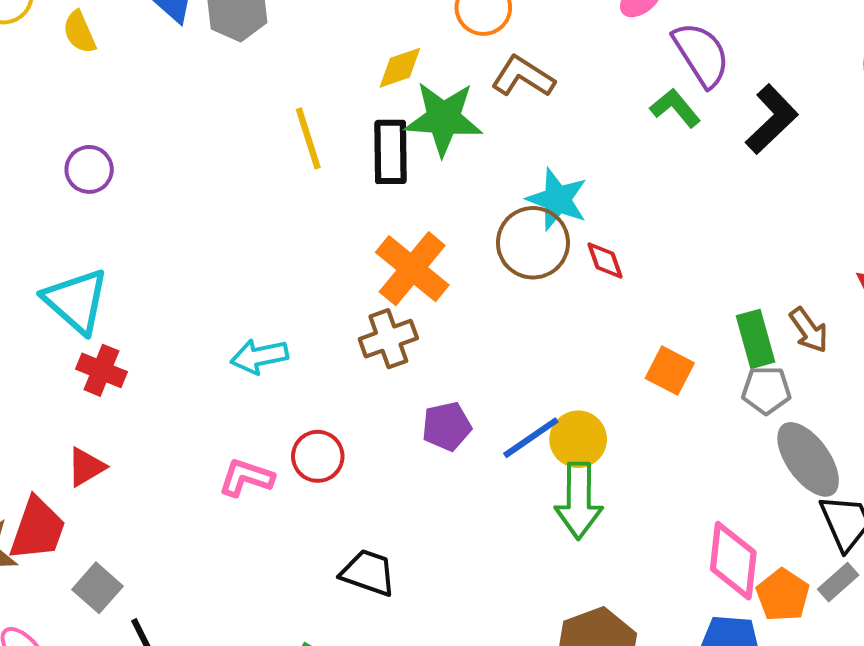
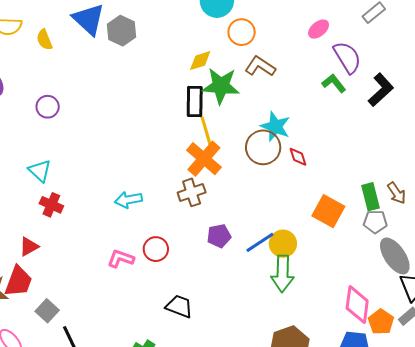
yellow line: (308, 138) -> (206, 132), moved
cyan triangle: (76, 301) -> (40, 171), size x0.7
orange square: (670, 371) -> (328, 211), size x1.4
red triangle: (86, 467) -> (29, 247), moved

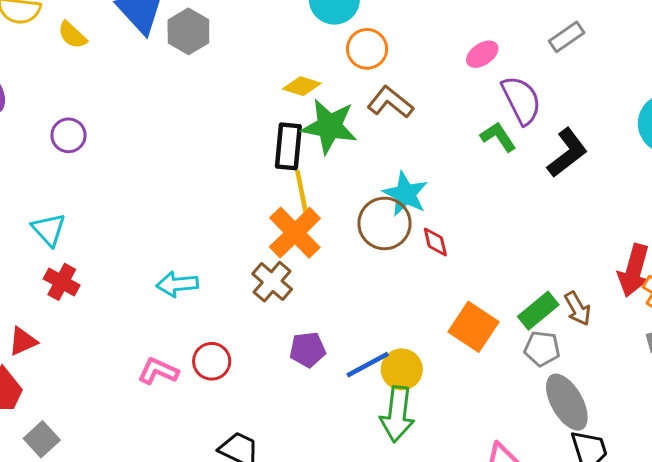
yellow semicircle: (44, 40) -> (72, 35), turned -30
yellow diamond: (200, 61) -> (302, 86), turned 30
brown cross: (192, 192) -> (272, 282), turned -36
green rectangle: (371, 197) -> (538, 311), turned 60

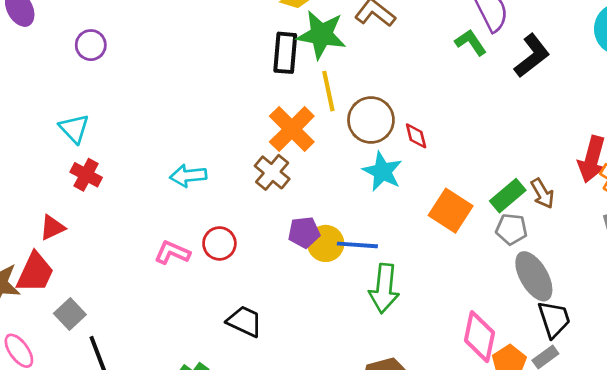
yellow line: (302, 193) -> (328, 91), moved
cyan star: (405, 194) -> (382, 171), moved
blue line: (368, 365) -> (357, 245), turned 33
yellow circle: (402, 369) -> (326, 243), moved

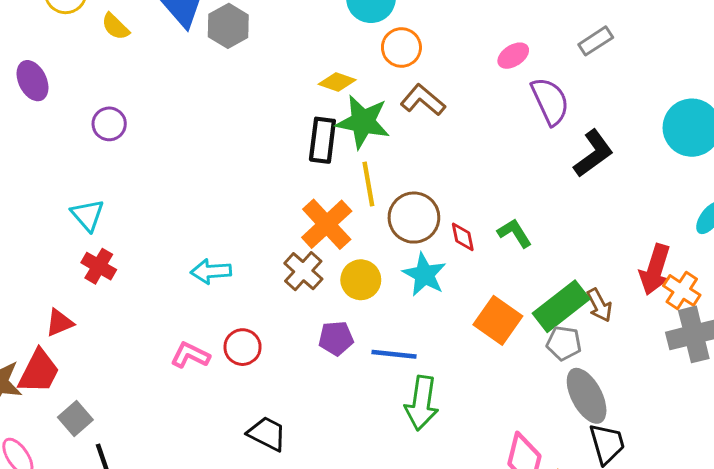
green L-shape: (471, 42) -> (515, 233), moved
green rectangle: (508, 196) -> (561, 306), size x1.4
yellow circle: (326, 243) -> (361, 280), moved

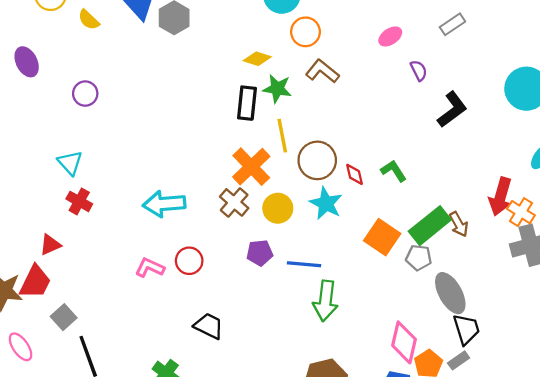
purple semicircle: (550, 101) -> (419, 71), size x0.6
green star: (363, 122) -> (277, 89), size x0.7
cyan arrow: (211, 271) -> (164, 204), size x1.4
gray pentagon: (564, 343) -> (419, 258), moved

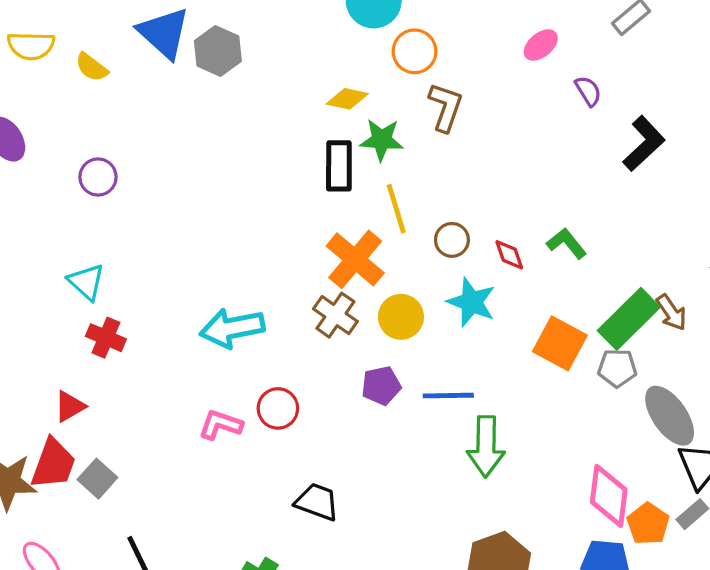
brown L-shape: (322, 71) -> (446, 107), turned 76
brown circle: (317, 160) -> (452, 240), size x0.6
gray square: (64, 317) -> (97, 479), moved

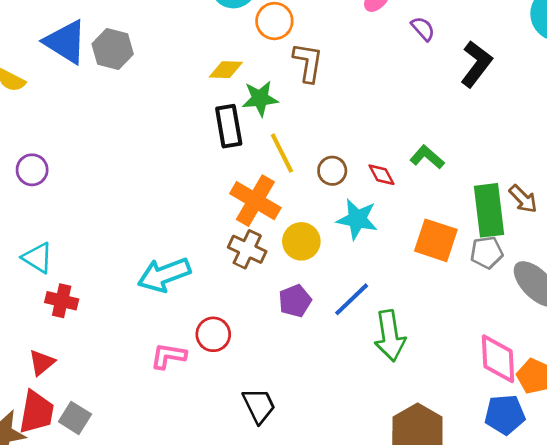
green rectangle: (629, 319) -> (489, 210), turned -42
blue line: (448, 396) -> (352, 299), turned -33
black trapezoid: (317, 502) -> (259, 406), turned 54

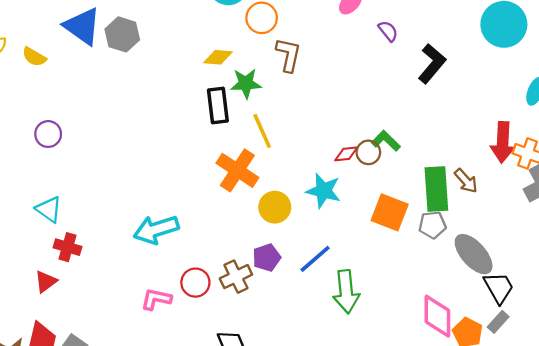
brown circle: (332, 171) -> (368, 152), moved
red diamond: (382, 175) -> (346, 154), turned -70
brown cross: (247, 249) -> (236, 277), moved, turned 36
red triangle: (42, 363) -> (46, 282), moved

